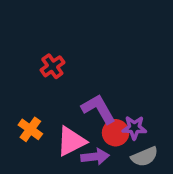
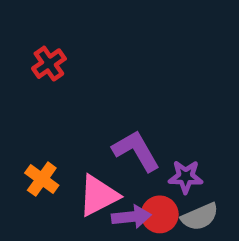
red cross: (52, 66) -> (49, 64), moved
red circle: (116, 133) -> (160, 214), moved

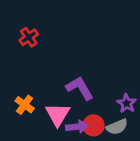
purple star: (186, 177) -> (127, 103), moved, turned 30
pink triangle: (98, 196) -> (58, 114), turned -32

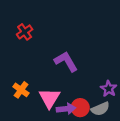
purple L-shape: (80, 88) -> (66, 61), moved

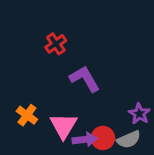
red cross: (25, 32) -> (56, 44), moved

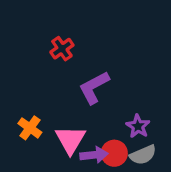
purple L-shape: (85, 79) -> (94, 87), turned -88
purple star: (139, 114) -> (138, 126), moved

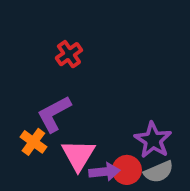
purple L-shape: (94, 87) -> (54, 114), moved
purple star: (138, 126) -> (153, 140), size x1.4

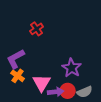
purple L-shape: (54, 114) -> (16, 59), moved
purple star: (153, 140) -> (72, 68), moved

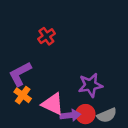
purple star: (72, 68) -> (90, 85), turned 30
pink triangle: (42, 83) -> (53, 104), turned -36

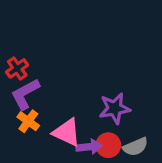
red cross: (46, 36) -> (17, 68), moved

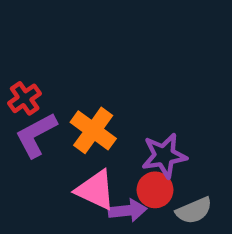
orange cross: (28, 121) -> (93, 130), moved, size x1.4
red circle: (108, 145) -> (155, 190), moved

